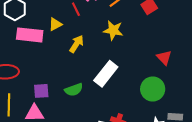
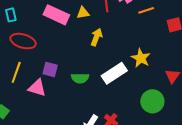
yellow star: (113, 30) -> (141, 58), moved
yellow arrow: (77, 44) -> (96, 37), turned -30

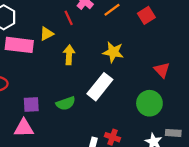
yellow star: (141, 58) -> (113, 52), moved

